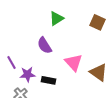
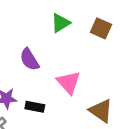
green triangle: (56, 18) -> (60, 23), moved
brown triangle: (98, 72) -> (101, 111), moved

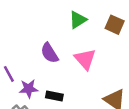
pink triangle: (69, 82) -> (85, 59), moved

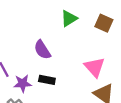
pink triangle: (85, 59) -> (95, 67), moved
black rectangle: (54, 96) -> (47, 80), moved

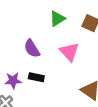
pink triangle: (95, 67) -> (69, 52), moved

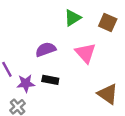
purple semicircle: (32, 48) -> (46, 49), turned 102

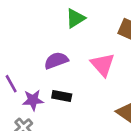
green triangle: (73, 18) -> (75, 18), moved

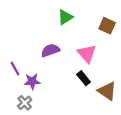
black rectangle: (62, 96) -> (84, 78), moved, turned 40

